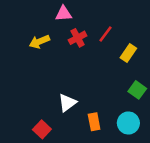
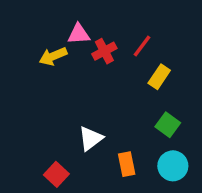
pink triangle: (64, 14) -> (79, 34), moved
yellow rectangle: (128, 53) -> (159, 77), moved
green square: (137, 90) -> (168, 125), moved

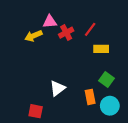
yellow rectangle: (159, 77) -> (101, 49), turned 56
orange rectangle: (127, 164) -> (90, 97), moved
red square: (56, 174) -> (36, 111), turned -32

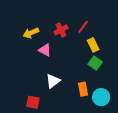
pink triangle: (50, 22) -> (45, 50), moved, turned 32
yellow rectangle: (101, 49) -> (93, 45), turned 64
green square: (107, 80) -> (95, 63), moved

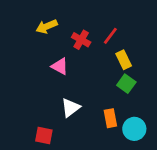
red cross: (61, 30) -> (81, 40), turned -32
yellow arrow: (31, 33) -> (47, 26), moved

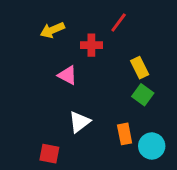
red line: (110, 36) -> (119, 23), moved
red cross: (81, 40) -> (91, 45), turned -30

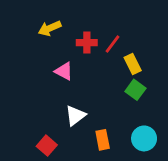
red line: (119, 23) -> (113, 44), moved
orange rectangle: (125, 134) -> (103, 140), moved
red square: (49, 154) -> (47, 146), turned 30

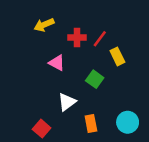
green square: (135, 90) -> (95, 79), moved

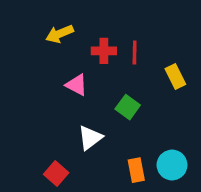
red line: (100, 39) -> (135, 53), turned -36
yellow rectangle: (117, 56) -> (175, 76), moved
orange rectangle: (91, 123) -> (136, 170), moved

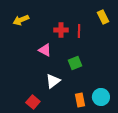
yellow arrow: (60, 34) -> (21, 20), moved
yellow rectangle: (175, 76) -> (103, 17), moved
green square: (128, 107) -> (75, 63), turned 32

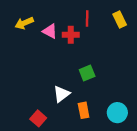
red line: (79, 31) -> (87, 18), moved
pink triangle: (45, 50) -> (50, 31), moved
orange rectangle: (80, 100) -> (84, 110), moved

